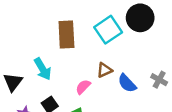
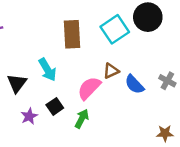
pink semicircle: (83, 87) -> (89, 88), size x1.5

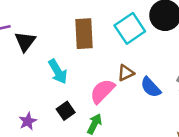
black triangle: (17, 83) -> (25, 41), moved
purple star: (29, 116) -> (28, 121), moved

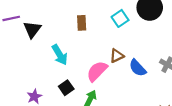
cyan square: (130, 28) -> (120, 18), size x0.7
brown rectangle: (84, 34) -> (82, 23), size x0.6

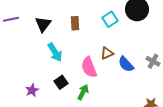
black triangle: (32, 29) -> (43, 24), moved
pink semicircle: (97, 71) -> (89, 67), turned -65

